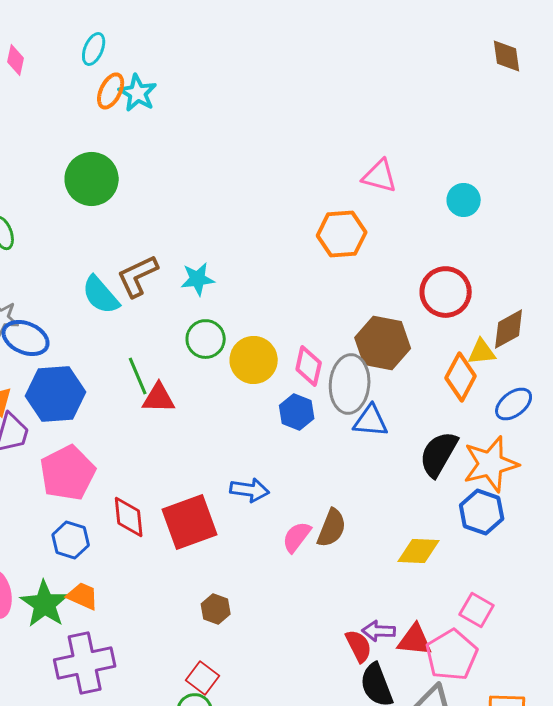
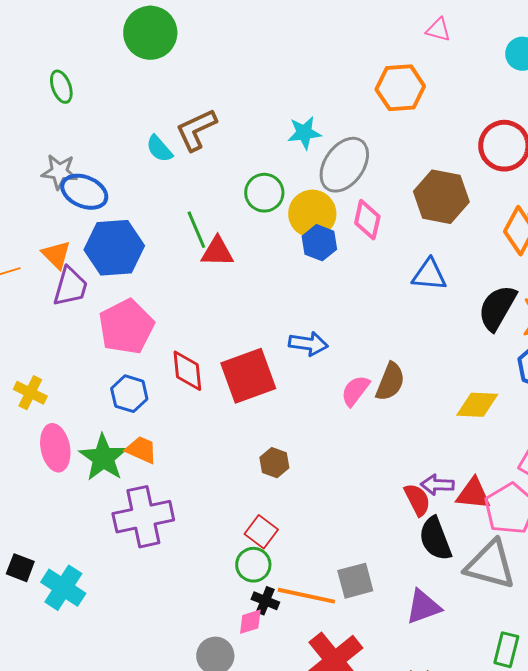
pink triangle: (380, 176) -> (438, 30), size x0.7
cyan star: (198, 279) -> (304, 133), moved
cyan semicircle: (101, 295) -> (159, 149), size x0.7
gray ellipse: (350, 384) -> (344, 165), moved, turned 30
blue hexagon: (297, 412) -> (319, 243), moved

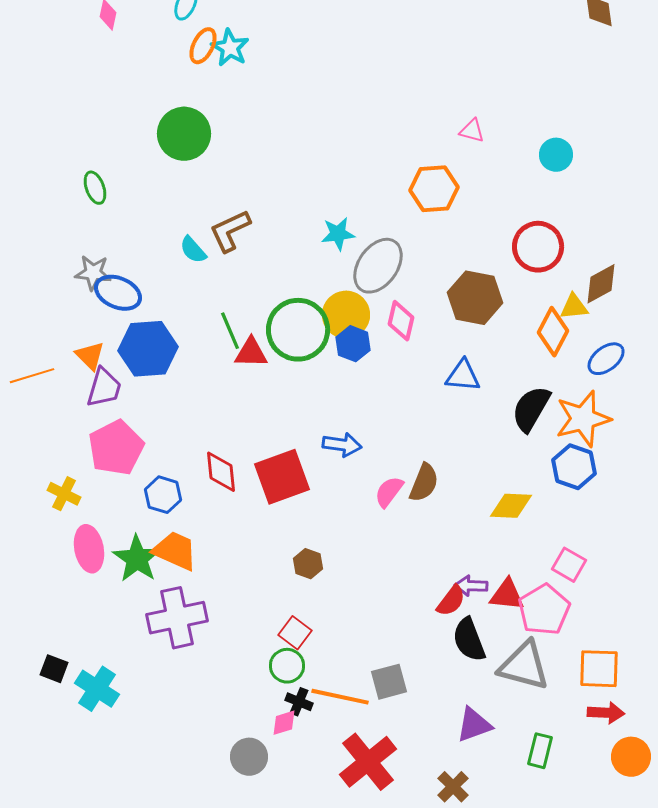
green circle: (264, 193) -> (298, 330), moved, size x1.6
pink pentagon: (126, 327) -> (116, 448), moved
orange trapezoid: (141, 450) -> (175, 551), size x1.4
red semicircle: (417, 500) -> (451, 601), turned 64
purple triangle: (423, 607) -> (474, 725), moved

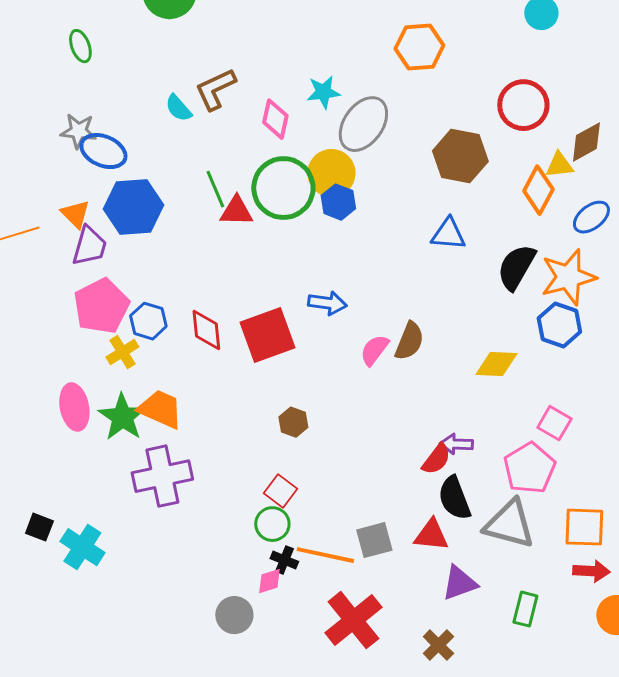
pink diamond: (401, 321) -> (275, 119), moved
yellow cross: (64, 494) -> (122, 352), moved, turned 32
blue hexagon: (163, 495) -> (148, 321), moved
red triangle: (507, 595) -> (431, 535), moved

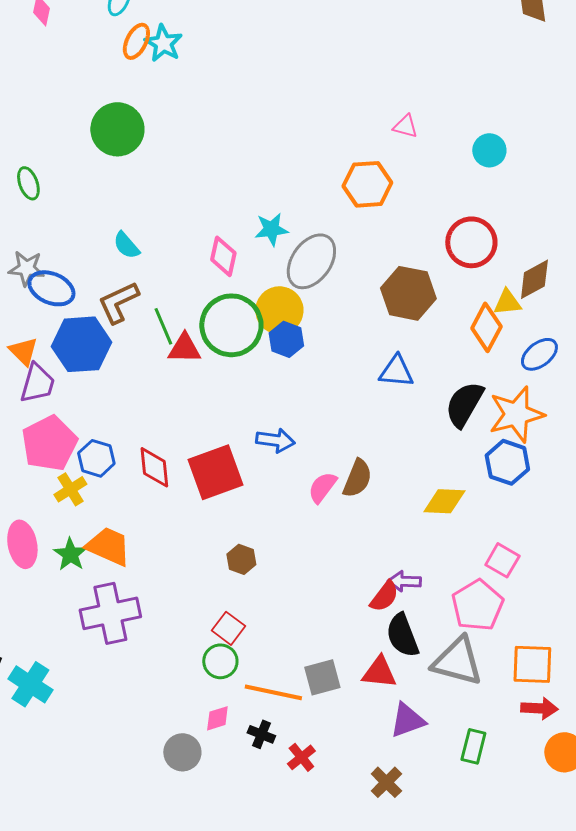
brown L-shape: (215, 89) -> (118, 302), moved
green star: (122, 417) -> (70, 554), size x0.7
black cross: (284, 560) -> (261, 734), moved
red cross: (353, 620) -> (301, 757), size x0.5

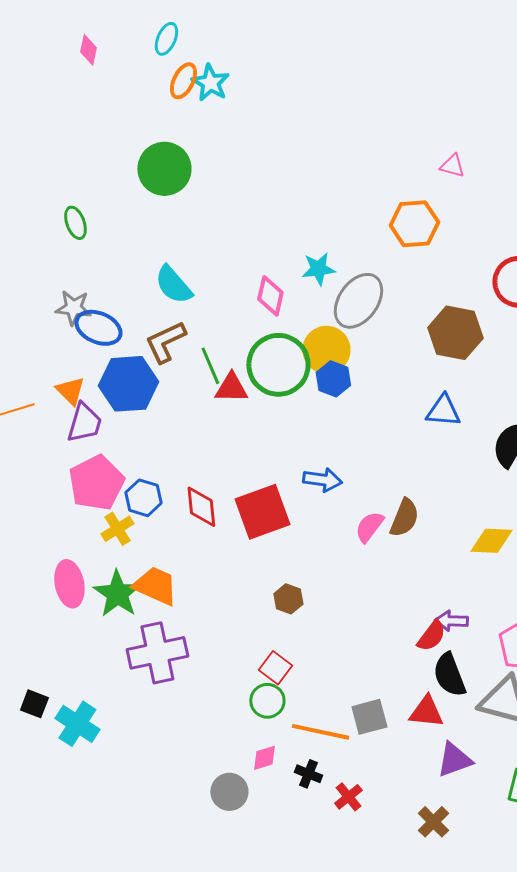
cyan semicircle: (126, 245) -> (173, 285), size x1.4
green star: (70, 554) -> (117, 594), size x1.4

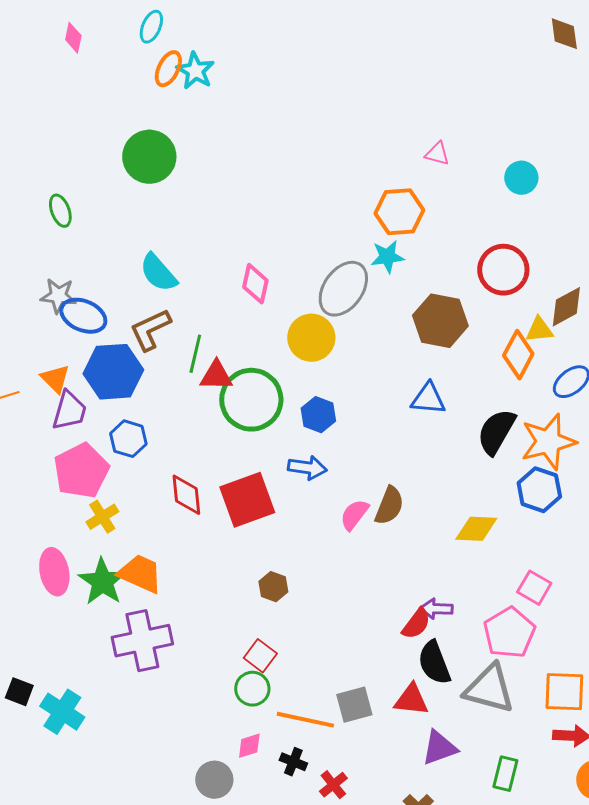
cyan star: (318, 269) -> (387, 257), moved
green circle: (278, 365) -> (251, 400), moved
green line: (210, 366) -> (195, 354), turned 36
blue hexagon: (333, 379) -> (318, 415), moved
blue hexagon: (143, 498) -> (128, 439), moved

